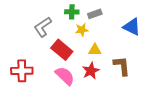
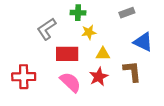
gray rectangle: (95, 14) -> (127, 13), moved
blue triangle: (132, 27) -> (143, 42), moved
red rectangle: (62, 50) -> (67, 54), turned -40

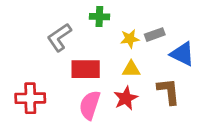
gray rectangle: (127, 13) -> (155, 35), moved
yellow star: (89, 32) -> (130, 39), moved
pink semicircle: (70, 82) -> (90, 105), turned -115

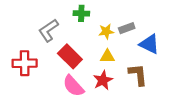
red rectangle: (86, 69) -> (70, 56), turned 45
red cross: (30, 98) -> (25, 63), moved
pink semicircle: (90, 105) -> (73, 86), turned -60

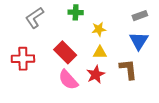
gray rectangle: (127, 28) -> (140, 16), moved
gray L-shape: (48, 30) -> (35, 18), moved
blue triangle: (149, 44) -> (139, 41), turned 36

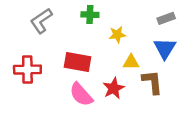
red rectangle: (65, 52) -> (77, 62), turned -35
yellow triangle: (100, 52) -> (131, 62), moved

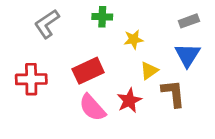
red rectangle: (77, 62) -> (88, 71), turned -35
yellow triangle: (131, 62) -> (149, 71), turned -35

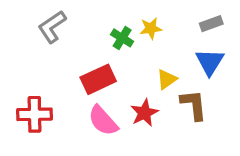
green cross: (102, 17) -> (122, 38), moved, turned 30
yellow star: (134, 39) -> (151, 28), moved
red cross: (31, 79) -> (35, 114), moved

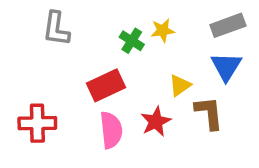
gray rectangle: (211, 24) -> (228, 25), size x1.4
gray L-shape: (52, 27) -> (56, 29), turned -48
pink semicircle: (103, 121) -> (111, 130), turned -144

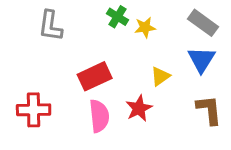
gray rectangle: (228, 25) -> (203, 23), turned 56
green cross: (132, 41) -> (118, 17), moved
brown L-shape: (209, 113) -> (209, 110), moved

